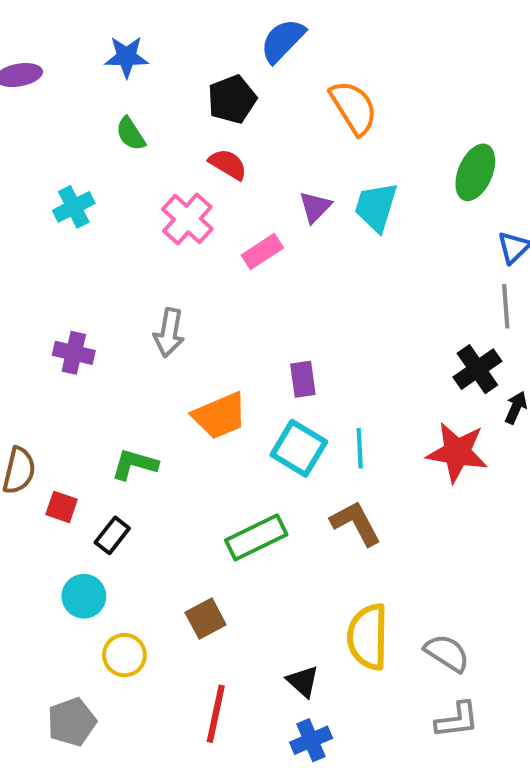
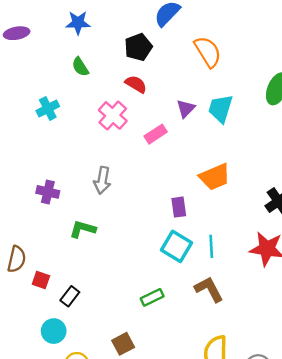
orange trapezoid: (220, 416) -> (215, 177), moved
green L-shape: (135, 464) -> (83, 229), moved
green rectangle: (256, 537) -> (152, 297), size x0.7

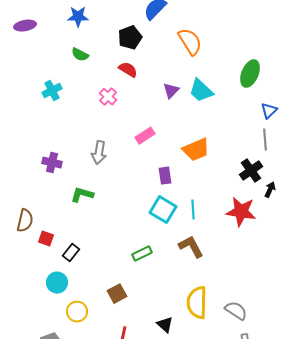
green semicircle: (80, 67) -> (80, 55), turned -30
cyan trapezoid: (221, 109) -> (201, 91), turned -64
pink cross: (113, 115) -> (108, 97), size x0.7
pink rectangle: (156, 134) -> (145, 136), moved

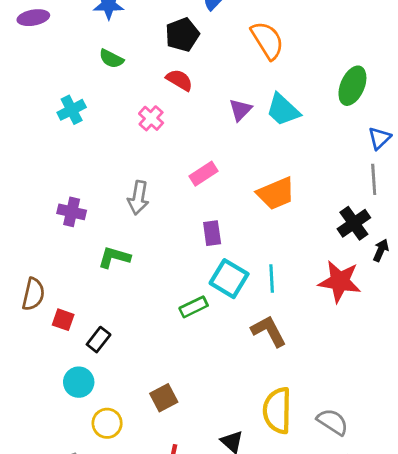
purple rectangle: (165, 176) -> (212, 233), moved
green rectangle: (142, 254) -> (194, 307), moved

